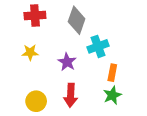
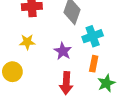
orange rectangle: (112, 73) -> (94, 64), moved
yellow circle: (36, 101) -> (12, 72), moved

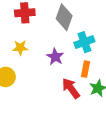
red arrow: (66, 83) -> (71, 88), moved, turned 140

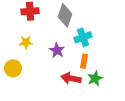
red arrow: (71, 88) -> (71, 78), turned -42

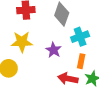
yellow star: (26, 42) -> (22, 42), size x1.5

